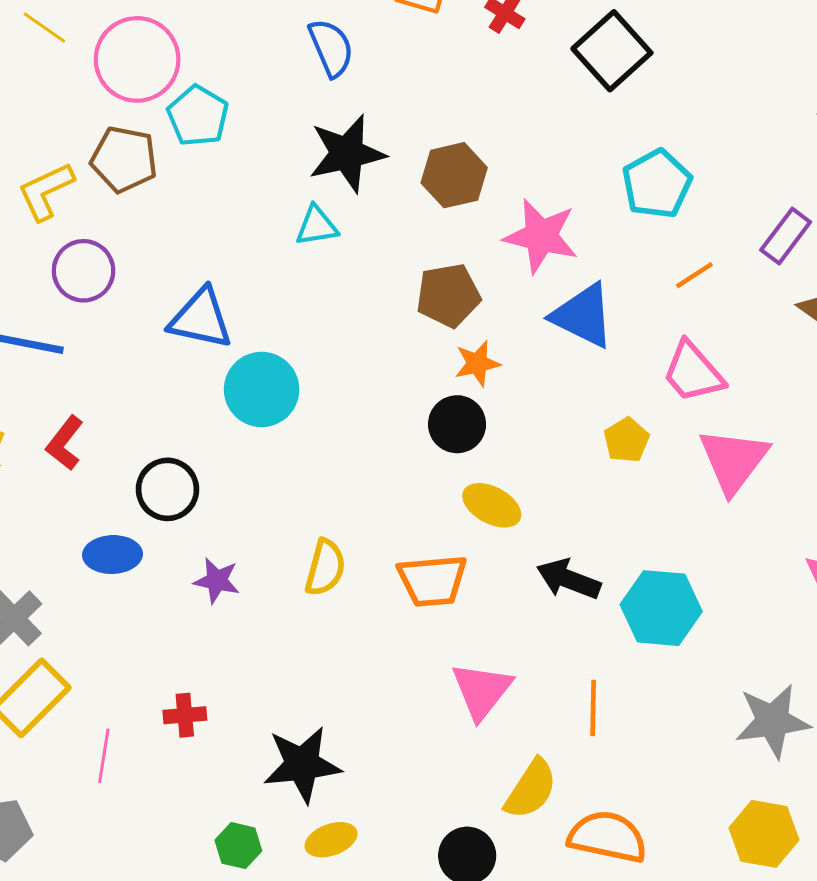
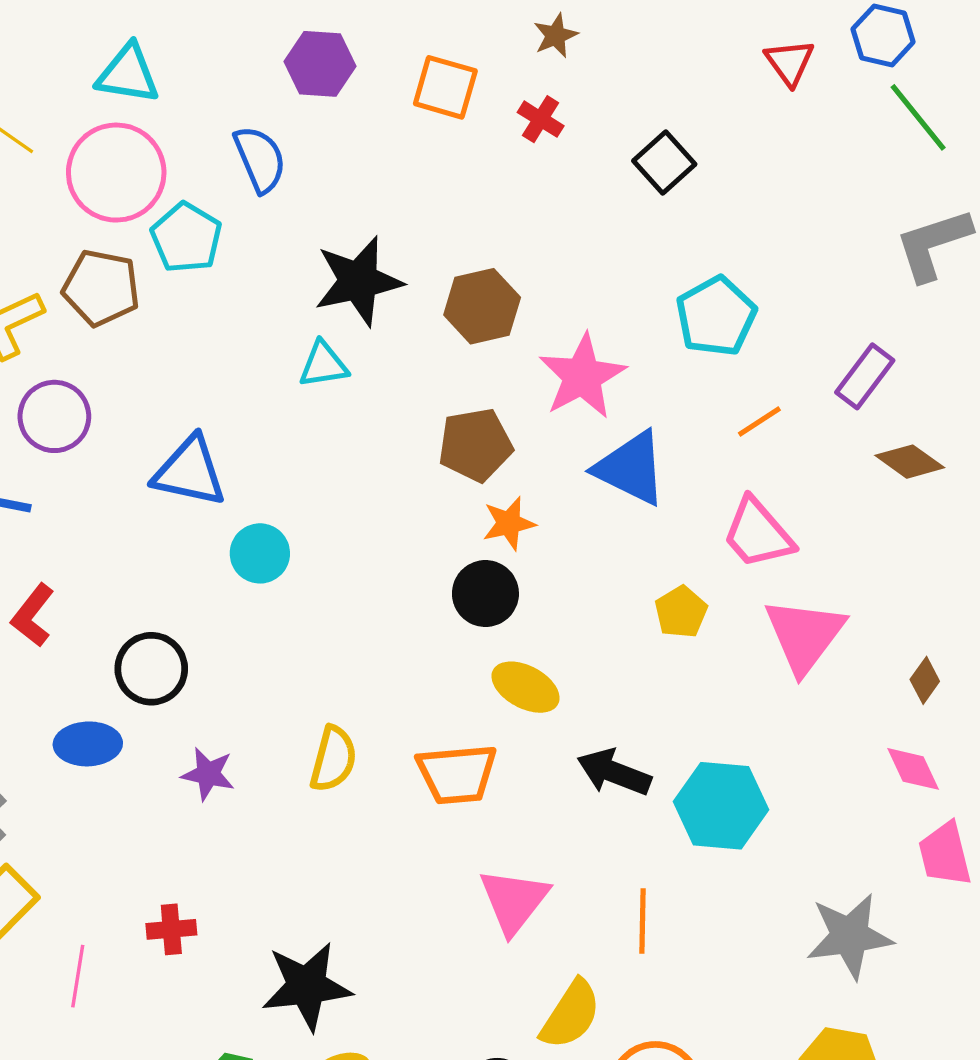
blue semicircle: (331, 48) -> (260, 159), moved
black square: (612, 51) -> (664, 162), size x0.7
pink star: (541, 236) -> (582, 376), turned 30
cyan circle: (262, 389) -> (260, 553), size x0.7

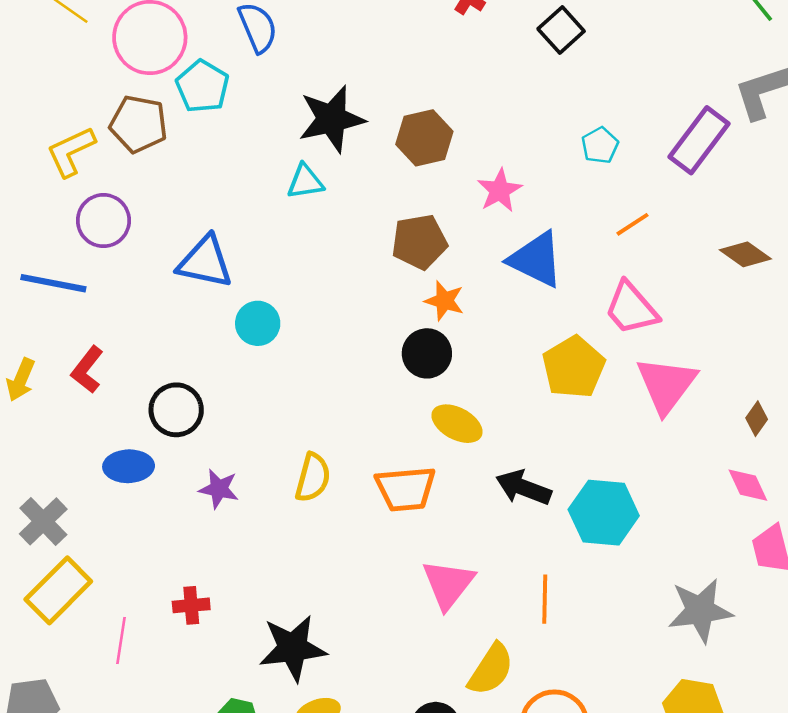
cyan pentagon: (716, 316) -> (600, 145), size x0.6
pink star: (582, 376) -> (500, 190), size x0.7
purple rectangle: (865, 376) -> (699, 140), moved, size x1.4
orange star: (509, 523) -> (444, 301), turned 30
yellow pentagon: (681, 612) -> (574, 367), size x1.6

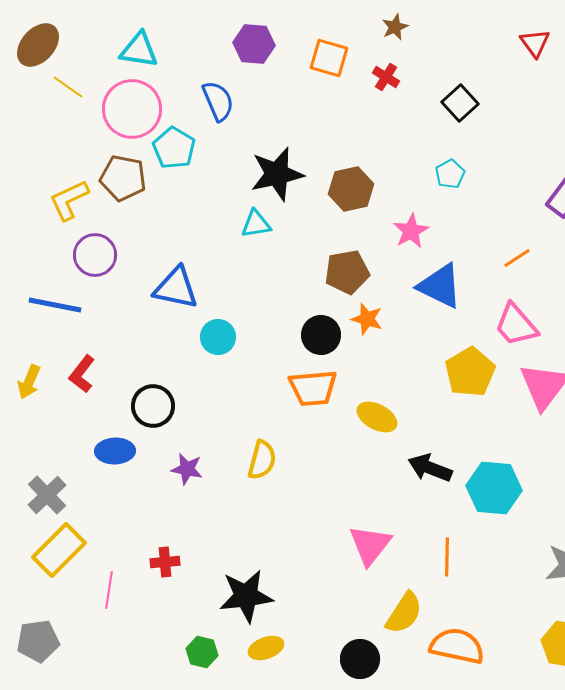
cyan pentagon: (600, 145) -> (450, 174), moved
black circle: (427, 353) -> (321, 335), moved
orange trapezoid: (406, 489) -> (313, 388), moved

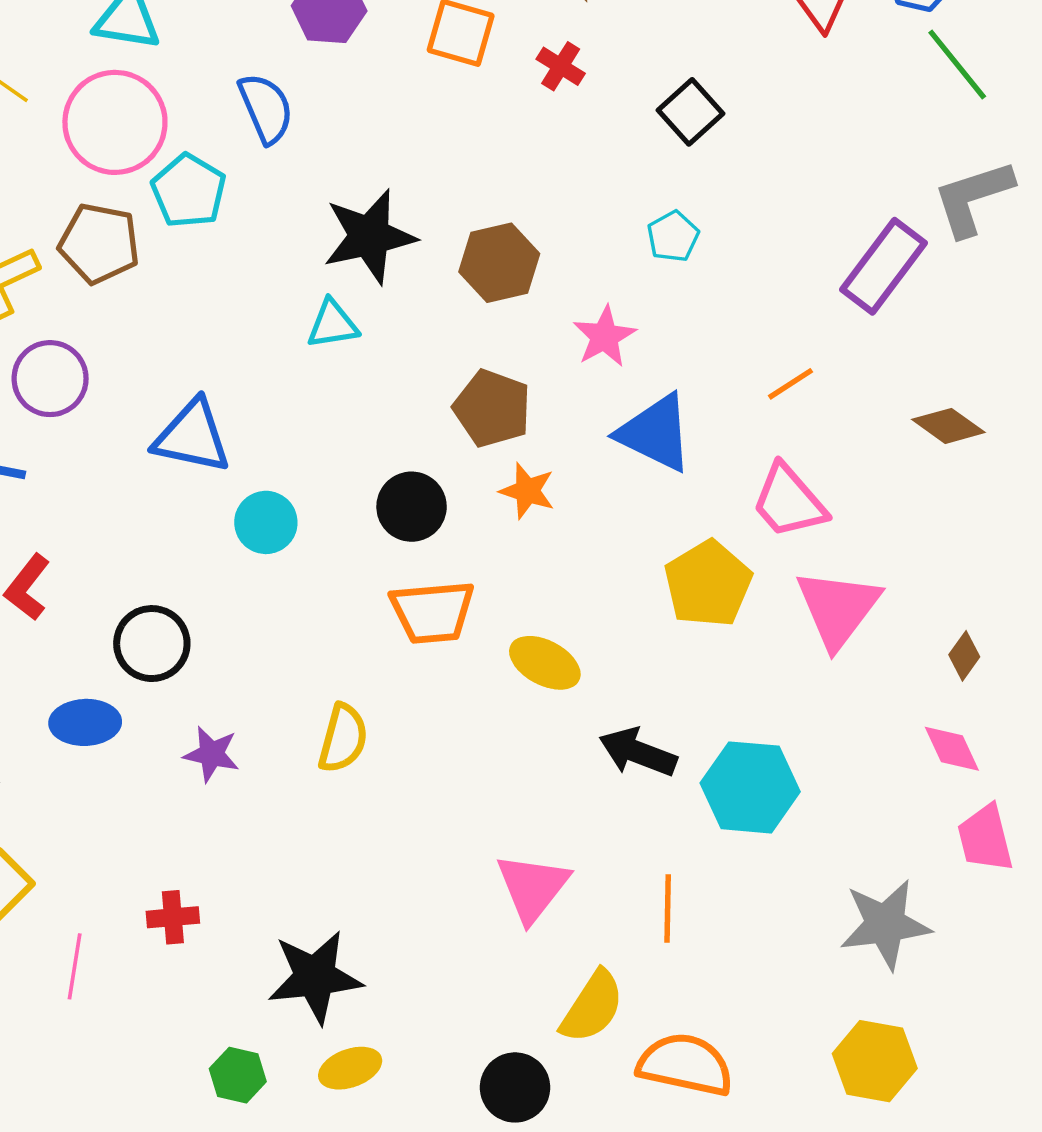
brown pentagon: (347, 272) -> (492, 408), turned 30
black circle: (321, 335) -> (412, 507), moved

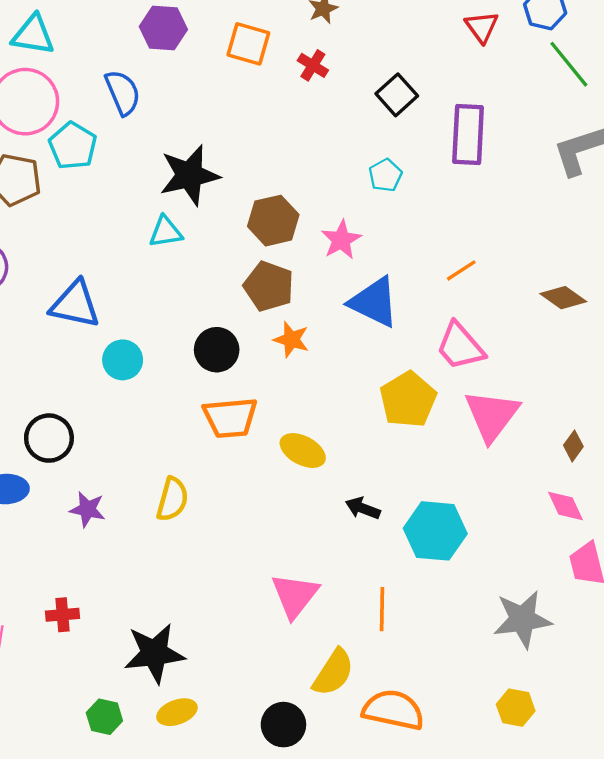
brown hexagon: (499, 263) -> (273, 221), moved
purple rectangle: (884, 266) -> (468, 134), moved, turned -34
black arrow: (638, 752) -> (363, 508), size x0.7
yellow hexagon: (875, 1061) -> (516, 708), size x0.7

